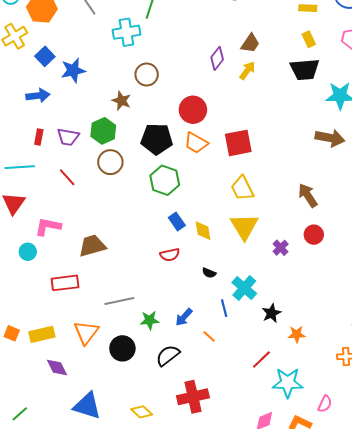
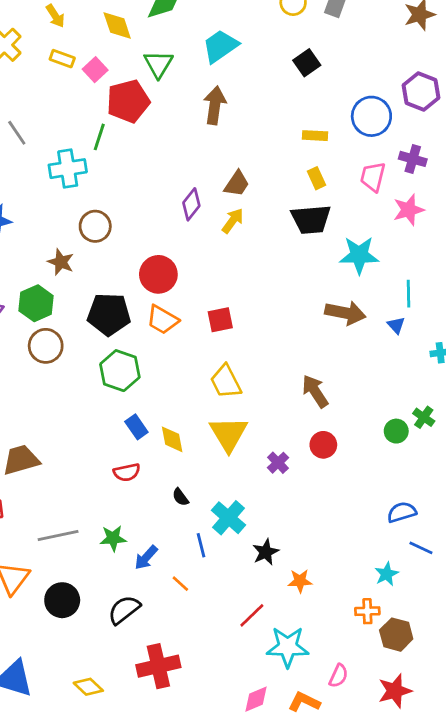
red square: (238, 143) -> (220, 320), size x0.7
black semicircle: (209, 273) -> (180, 497), turned 32
green star: (150, 320) -> (113, 538), moved

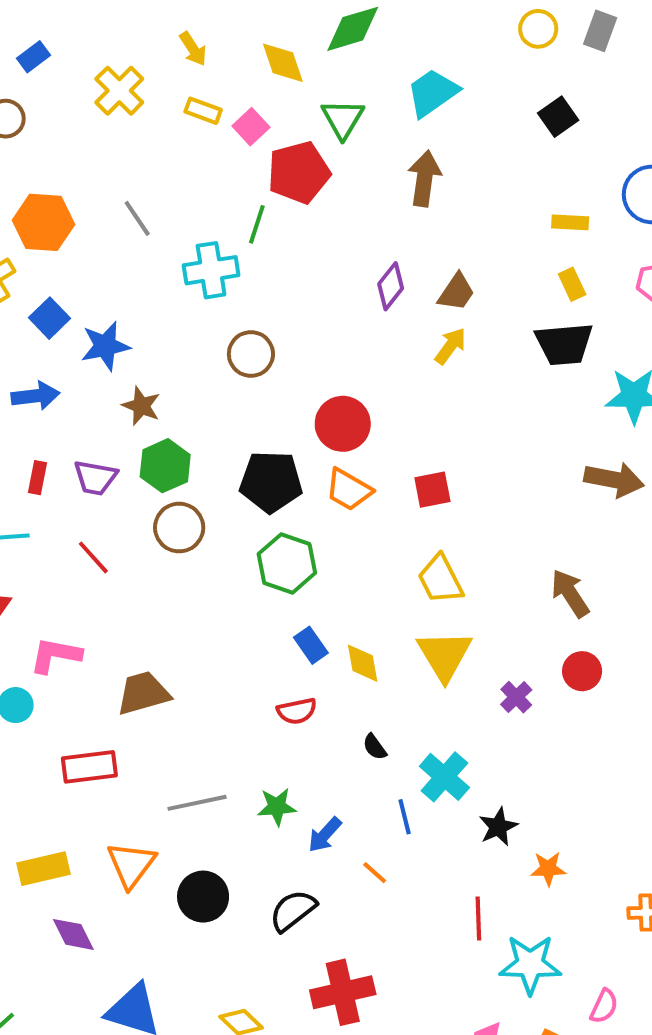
purple diamond: (191, 204) -> (391, 286), moved
brown star: (61, 262) -> (141, 406), moved
red line: (252, 615) -> (478, 918), turned -48

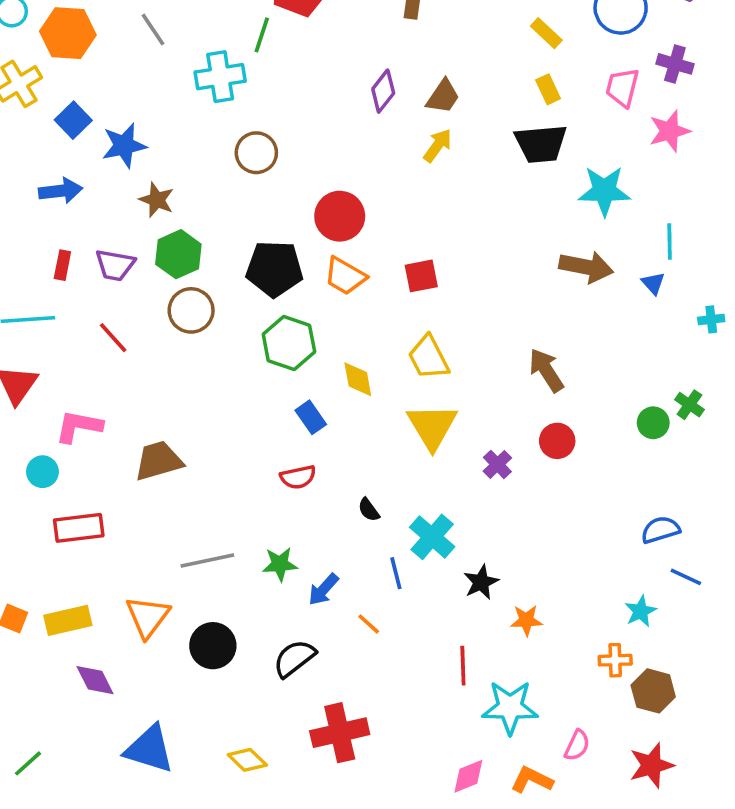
yellow rectangle: (570, 222) -> (546, 33), turned 40
yellow diamond: (363, 663) -> (358, 379), moved
red rectangle: (89, 767) -> (79, 528), moved

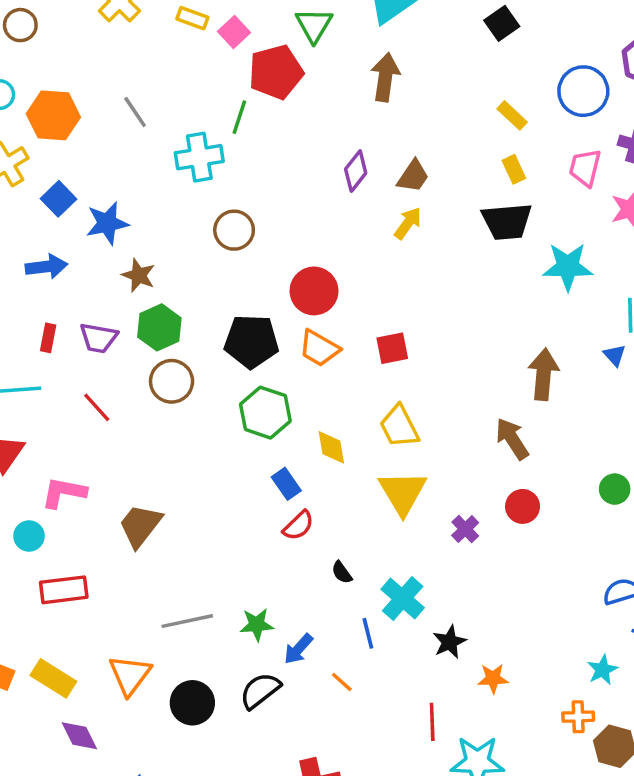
brown arrow: (586, 267) -> (543, 374), moved, turned -96
brown trapezoid: (158, 461) -> (140, 526), turned -36
red semicircle: (298, 477) -> (298, 526), moved, turned -32
yellow rectangle: (68, 620) -> (53, 678), turned 45
black semicircle: (294, 658) -> (260, 691), moved

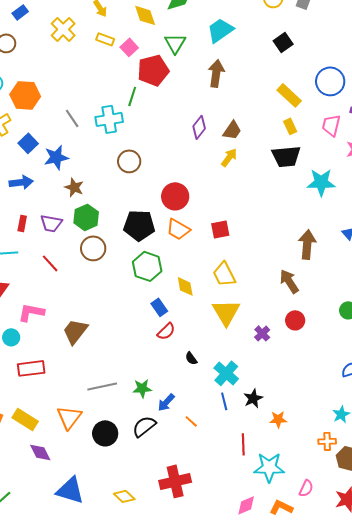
gray line: (135, 112) -> (72, 118), moved
yellow rectangle: (512, 115) -> (289, 95), size x1.4
blue line: (368, 633) -> (224, 401), moved

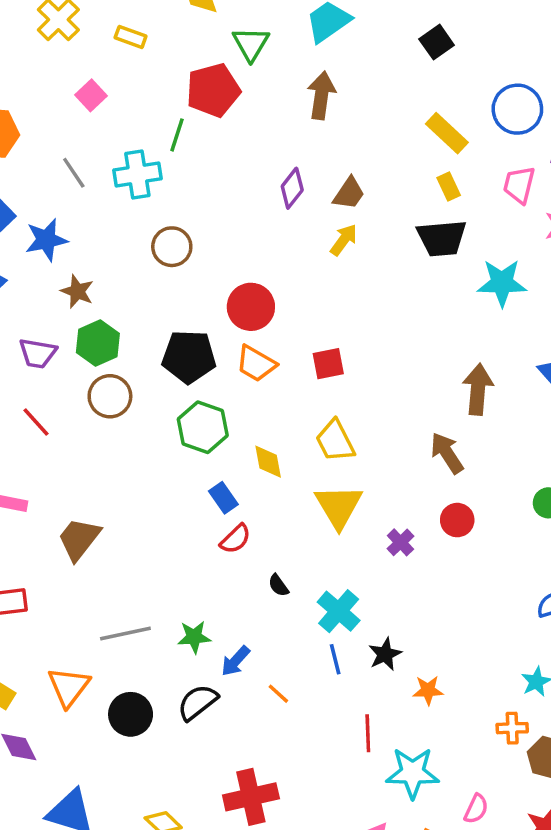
pink square: (129, 47) -> (91, 95), moved

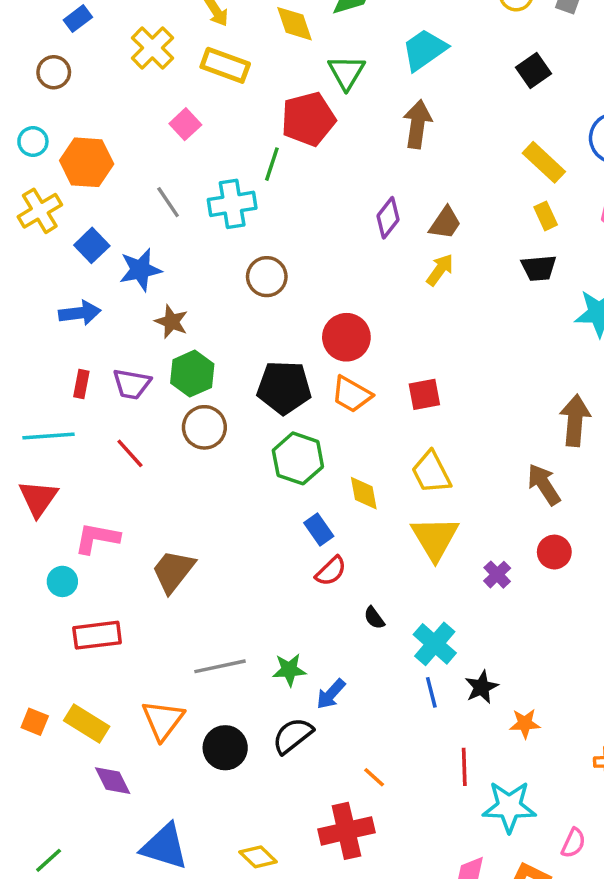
yellow rectangle: (131, 37) -> (225, 65), size x1.5
black trapezoid: (442, 238) -> (539, 268), size x0.7
orange line: (278, 694) -> (374, 777), moved

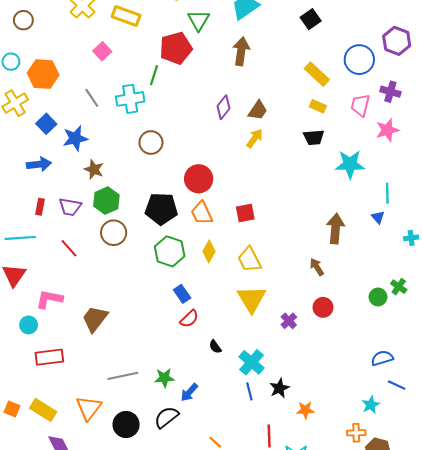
yellow rectangle: (546, 216) -> (318, 106), turned -42
orange trapezoid: (352, 394) -> (202, 213), turned 35
brown arrow: (544, 484) -> (317, 267), size x0.7
yellow diamond: (364, 493) -> (209, 251), moved, turned 40

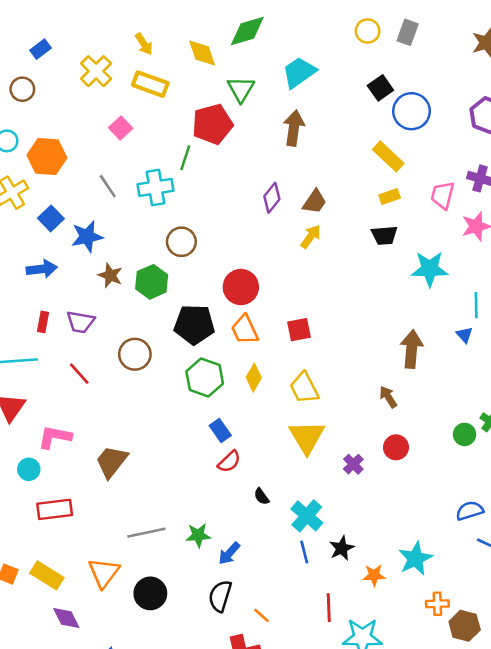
blue circle: (359, 60) -> (412, 111), moved
yellow rectangle: (318, 106) -> (390, 197), turned -42
green hexagon: (106, 201) -> (152, 282), moved
cyan star: (371, 405) -> (415, 559), moved, size x1.5
black semicircle: (166, 417) -> (220, 596), moved, turned -35

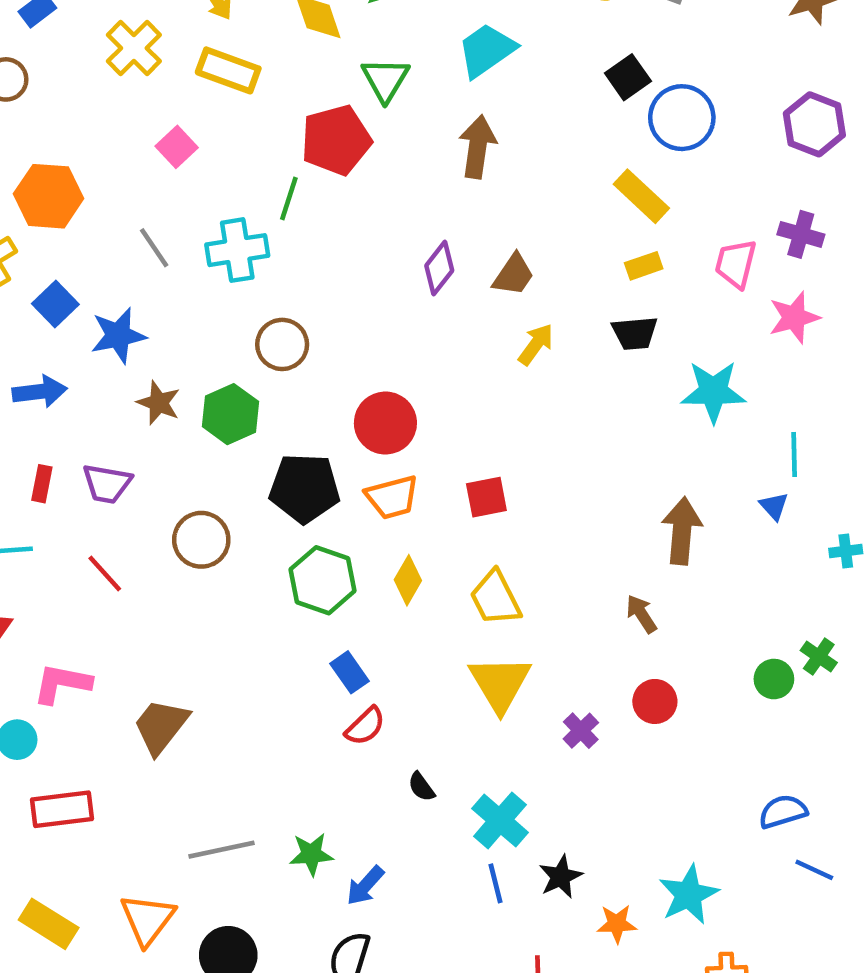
yellow arrow: (311, 237) -> (536, 344), moved
orange trapezoid: (245, 330) -> (392, 497), turned -80

